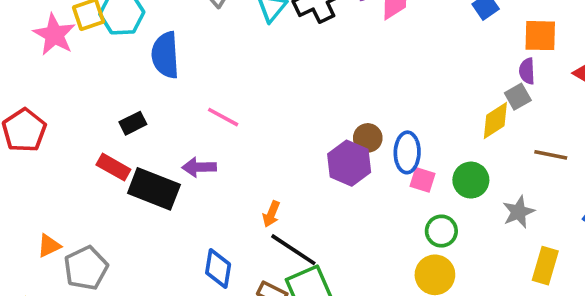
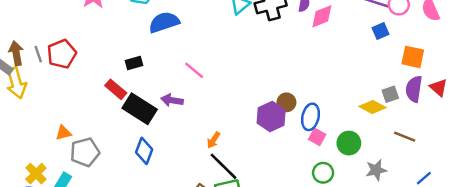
blue semicircle: (165, 55) -> (164, 22), turned 64
purple semicircle: (527, 71) -> (414, 89), moved, size x1.5
yellow diamond: (495, 121) -> (373, 107), turned 50
blue diamond: (218, 269) -> (144, 151), moved

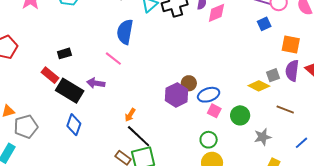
blue semicircle: (164, 22) -> (125, 32), moved, turned -60
blue ellipse: (311, 117) -> (209, 95), turned 60
green circle: (323, 173) -> (209, 140), moved

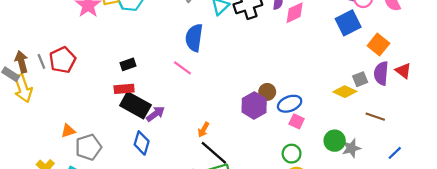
blue square: (264, 24) -> (348, 23), size x1.6
orange square: (291, 45) -> (378, 44), turned 30
red rectangle: (50, 75) -> (124, 89), moved, turned -42
purple arrow: (96, 83) -> (156, 114), moved, turned 138
green circle: (240, 115) -> (335, 141), moved

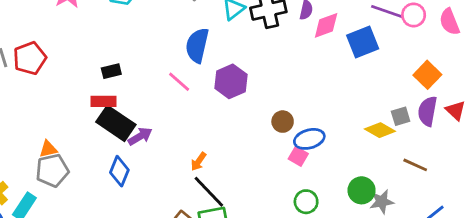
blue square: (348, 23) -> (363, 42), moved
purple hexagon: (254, 105) -> (231, 81), moved
pink square: (297, 121) -> (298, 156), moved
orange triangle: (68, 131) -> (48, 149), moved

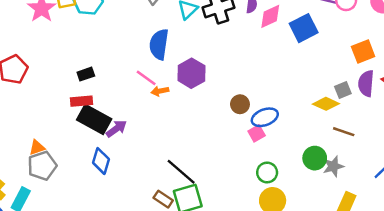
orange square: (427, 75) -> (363, 52), turned 30
pink square: (298, 156) -> (257, 133), turned 35
orange arrow: (198, 162) -> (160, 91), moved, turned 49
brown line: (415, 165) -> (344, 132), moved

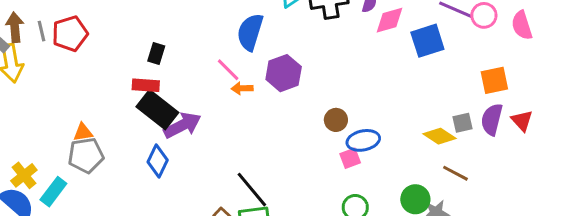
black rectangle: (86, 74) -> (156, 53), turned -63
purple arrow: (116, 129) -> (182, 125), size x1.4

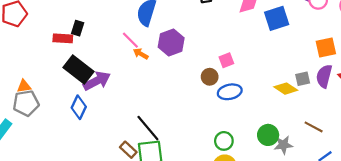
red rectangle: (146, 85) -> (63, 38), moved
orange arrow: (242, 88) -> (141, 54), turned 32
pink square: (350, 158) -> (226, 60), moved
brown line: (455, 173) -> (314, 127), moved

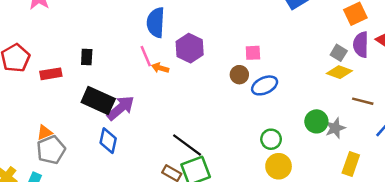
red rectangle: (63, 38) -> (51, 74), moved
pink line: (130, 40) -> (146, 56), turned 36
pink square: (226, 60) -> (253, 53), turned 32
gray square: (303, 79) -> (339, 53), turned -32
yellow diamond: (286, 89) -> (339, 72), moved

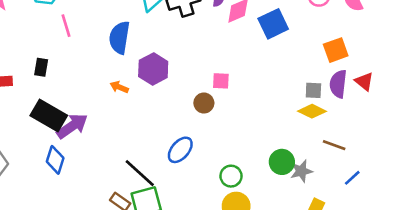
gray square: (339, 53) -> (313, 90), turned -35
pink line: (146, 56) -> (66, 26), moved
blue ellipse: (265, 85) -> (180, 150), moved, turned -30

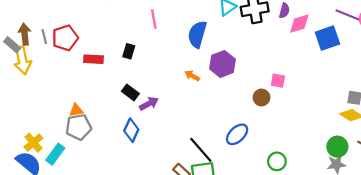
black rectangle: (49, 116) -> (130, 92), size x0.6
purple arrow: (72, 126) -> (149, 104), size x0.7
green circle: (282, 162) -> (337, 147), moved

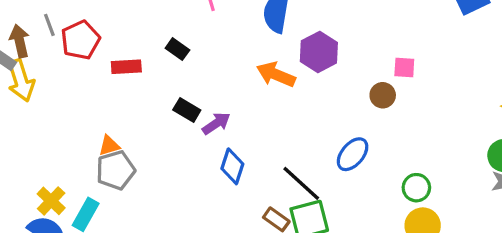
gray line: (44, 37) -> (49, 25), moved
black rectangle: (129, 51) -> (177, 49), turned -64
orange arrow: (192, 76) -> (276, 75), size x1.6
blue diamond: (131, 130) -> (232, 166), moved

